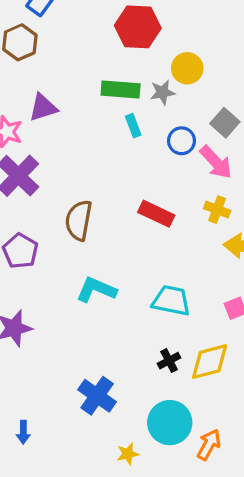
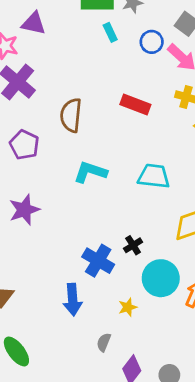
purple triangle: (43, 108) -> (34, 23), turned 35
black cross: (169, 361) -> (133, 245), moved
blue arrow: (23, 432) -> (73, 300), moved, size x1.6

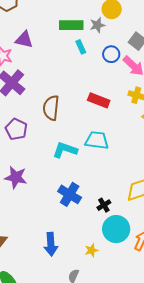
cyan trapezoid: (154, 176) -> (97, 140), moved
purple star: (24, 210) -> (16, 177), turned 30
black cross: (133, 245) -> (104, 205), moved
blue cross: (98, 261) -> (70, 194), moved

